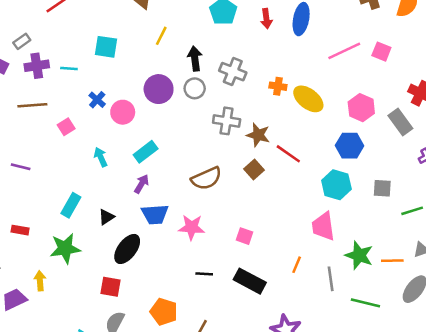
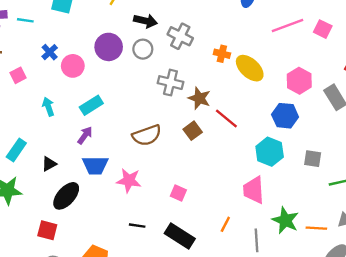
black arrow: (195, 59) -> (145, 21), turned 105

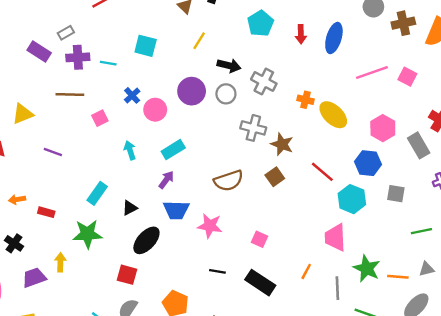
red line: (226, 119) -> (322, 172), moved
gray square: (313, 159) -> (396, 194), moved

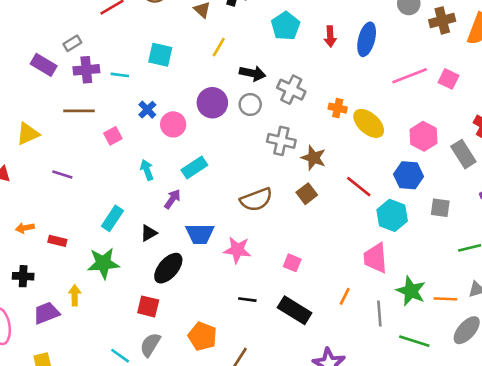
purple arrow: (166, 180) -> (172, 199), moved
black cross: (14, 243) -> (23, 276), turned -30

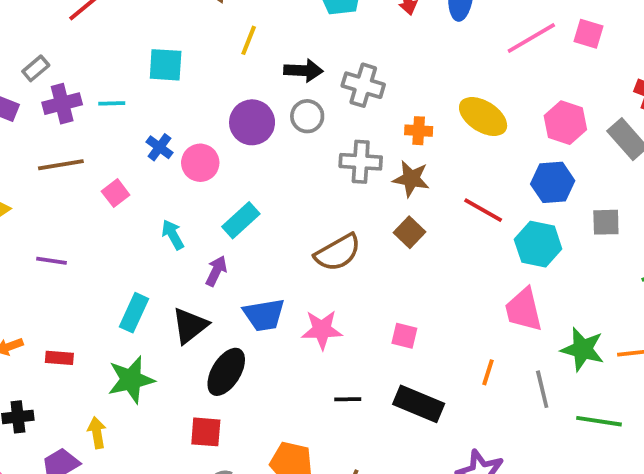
orange cross: (338, 108) -> (419, 131), moved
black triangle: (149, 233) -> (190, 326), size x1.5

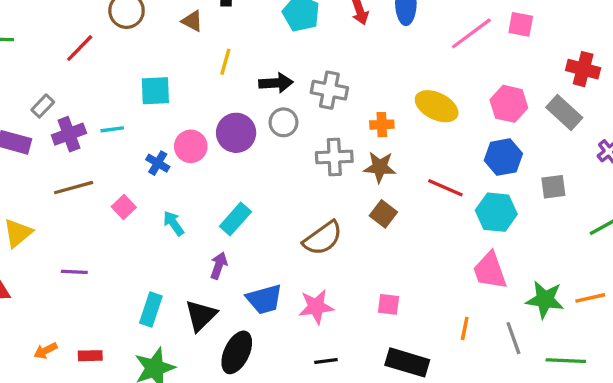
pink circle: (200, 163) -> (191, 146), moved
cyan arrow: (173, 235) -> (174, 223), moved
black line: (348, 399) -> (326, 361), moved

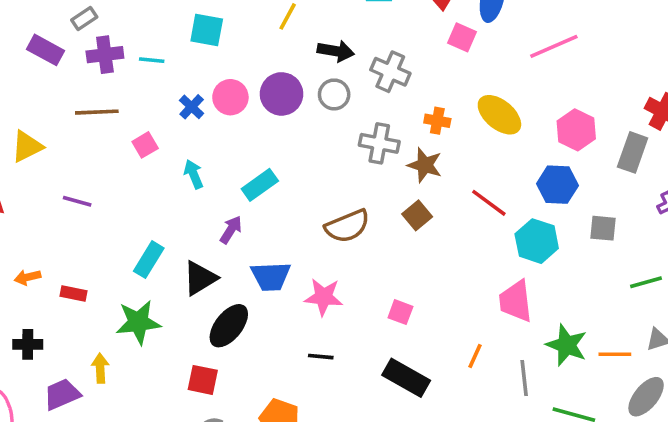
pink square: (521, 24) -> (462, 37), moved
gray rectangle: (564, 112) -> (633, 152), turned 54

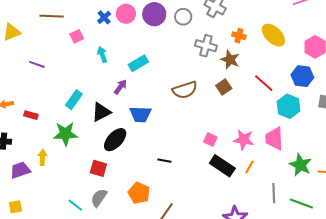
pink star: (324, 297) -> (244, 140), moved
black rectangle: (406, 378) -> (222, 166), moved
gray line: (524, 378) -> (274, 193), moved

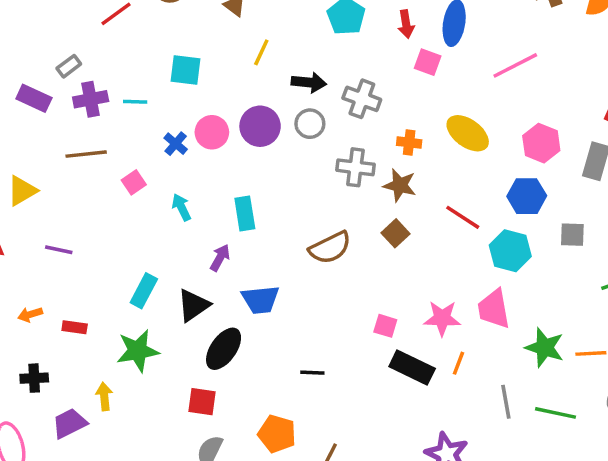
cyan rectangle: (138, 63) -> (245, 213), turned -60
purple line: (37, 64) -> (59, 250), moved

